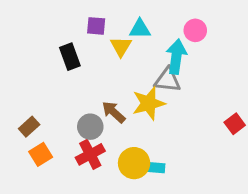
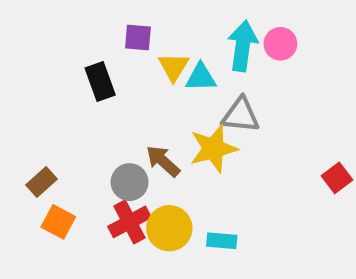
cyan triangle: (140, 29) -> (201, 77), moved
cyan arrow: (176, 57) -> (243, 46), moved
orange square: (41, 154) -> (58, 222), turned -30
yellow circle: (134, 163) -> (169, 228), moved

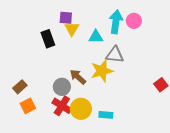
yellow triangle: (174, 67) -> (72, 29), moved
orange square: (58, 222) -> (28, 106), turned 35
red cross: (130, 222) -> (62, 106), turned -30

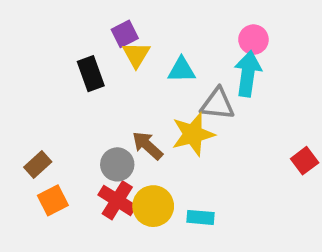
purple square: (66, 18) -> (125, 34), turned -32
cyan arrow: (116, 22) -> (248, 74), moved

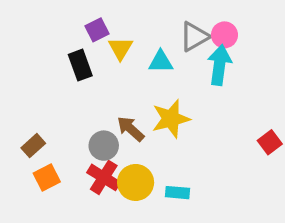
purple square: (125, 34) -> (97, 30), moved
gray triangle: (218, 104) -> (194, 37), moved, turned -36

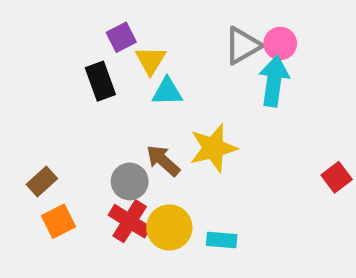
cyan triangle: (161, 62) -> (167, 92), moved

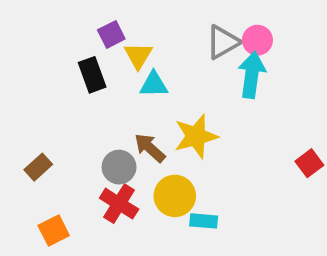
orange square: (59, 221) -> (54, 231), moved
yellow circle: (169, 227) -> (175, 196), moved

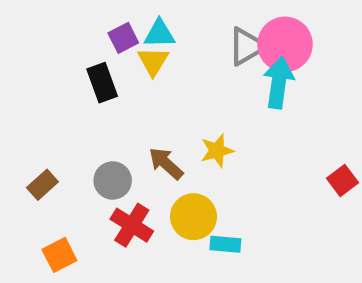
pink circle: (257, 40) -> (285, 44), size x1.6
cyan triangle: (154, 84) -> (159, 34), moved
yellow star: (196, 136) -> (217, 151), size x0.7
gray circle: (119, 167) -> (113, 180), moved

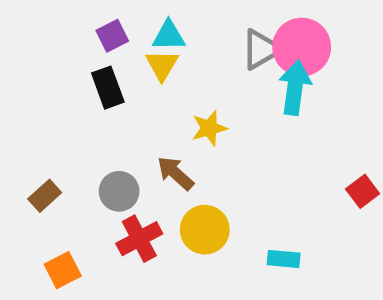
purple square: (123, 38) -> (112, 36), moved
yellow star: (217, 151) -> (209, 128), moved
red cross: (132, 225) -> (139, 239), turned 30
cyan rectangle: (225, 244) -> (284, 259), moved

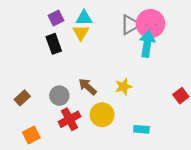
yellow star: (209, 128) -> (123, 87), moved

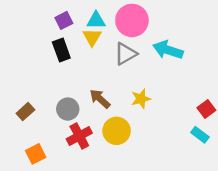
pink circle: (150, 24) -> (132, 20), moved
gray triangle: (130, 25) -> (126, 54), moved
cyan arrow: (147, 44) -> (168, 50), turned -80
cyan rectangle: (141, 129) -> (200, 135), moved, turned 32

